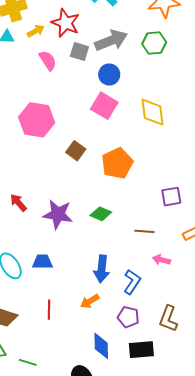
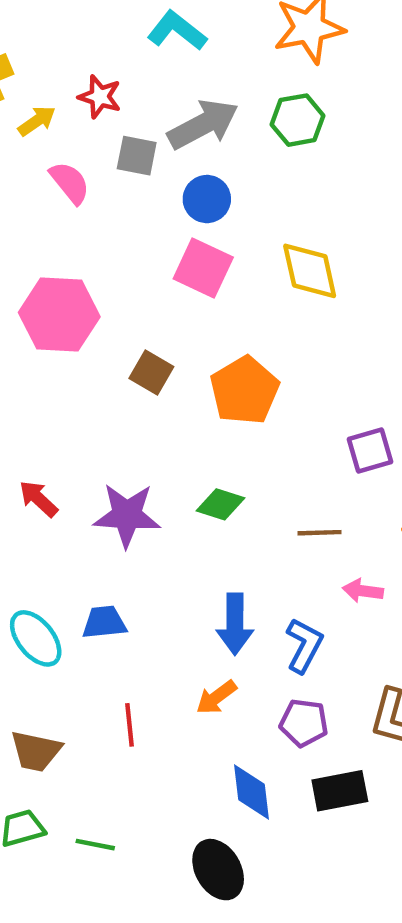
red star: (65, 23) -> (100, 97), size x0.7

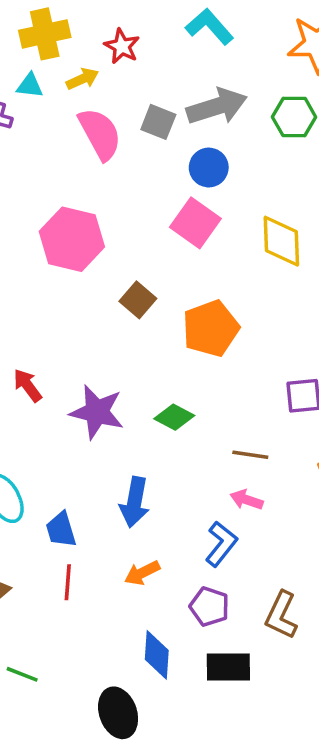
red star: (100, 97) -> (122, 46), moved
pink semicircle: (70, 183) -> (100, 134), size x1.4
pink arrow: (363, 591) -> (247, 500), moved
blue trapezoid: (104, 622) -> (61, 530), moved, turned -111
blue arrow: (235, 624) -> (134, 502), moved

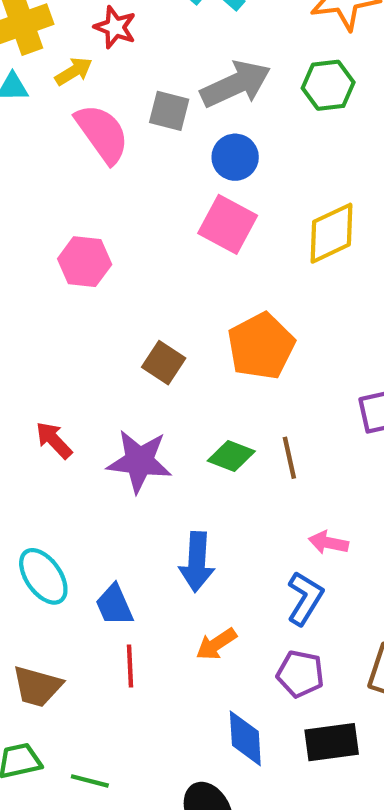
pink hexagon: (72, 239) -> (85, 262), size x0.7
yellow diamond: (281, 241) -> (331, 233), turned 74
brown square: (138, 300) -> (164, 363), moved
brown line: (250, 455) -> (289, 458), moved, turned 76

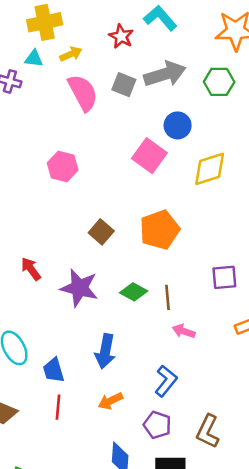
red star: (115, 27) -> (121, 36), moved
blue circle: (235, 157) -> (178, 125), moved
pink arrow: (328, 543) -> (184, 331), moved

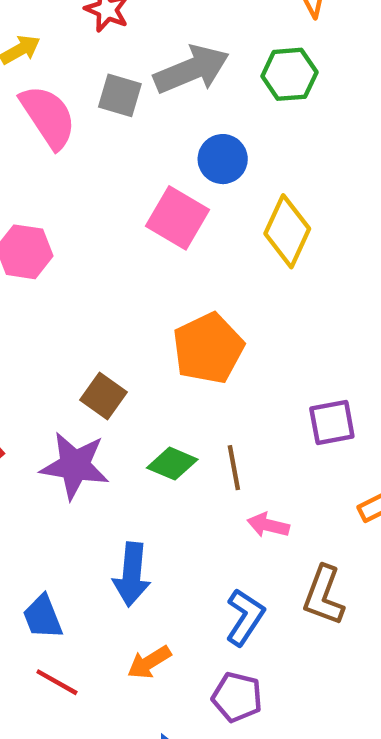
yellow diamond: (210, 169) -> (287, 231), turned -42
brown square: (101, 232) -> (103, 396), moved
red line: (58, 407) -> (57, 682), turned -60
brown L-shape: (208, 431) -> (324, 596), moved

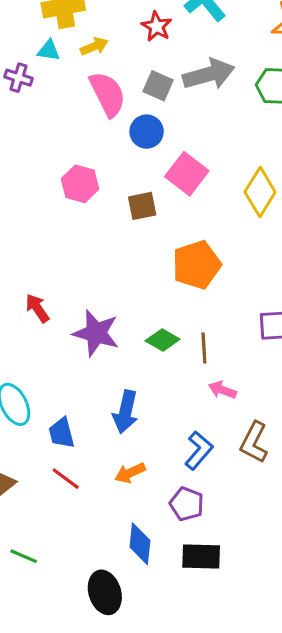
blue circle: (223, 159) -> (147, 132), moved
brown square: (103, 396) -> (142, 206), moved, turned 36

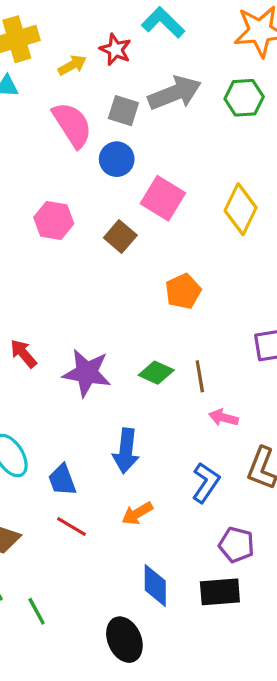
yellow arrow: (94, 46) -> (72, 65), moved
brown square: (142, 206) -> (120, 236), turned -32
orange pentagon: (197, 265) -> (183, 291), size x0.7
purple pentagon: (187, 504) -> (236, 545), moved
green line: (24, 556) -> (37, 611), turned 44

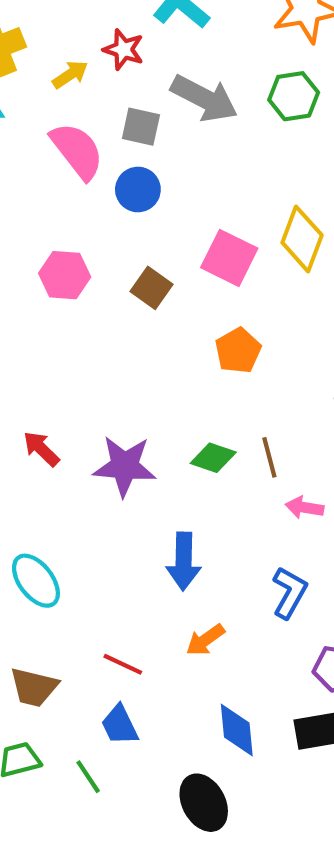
gray arrow: (175, 93) -> (204, 98), turned 54
pink square: (163, 198) -> (229, 258), moved
blue trapezoid: (62, 480) -> (120, 725), moved

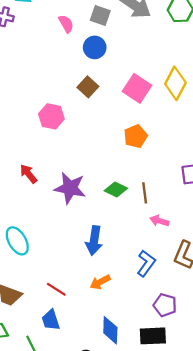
pink semicircle: (77, 151) -> (66, 24), size x0.6
pink hexagon: (65, 275) -> (51, 116), moved
brown square: (152, 288) -> (88, 87), moved

